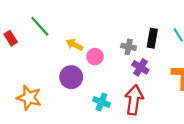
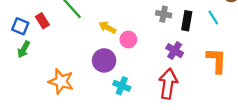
gray cross: (129, 47) -> (164, 14), moved
cyan cross: (101, 102) -> (122, 86), moved

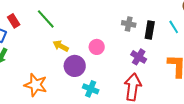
red rectangle: (42, 21) -> (14, 21), moved
yellow arrow: (107, 27) -> (61, 46), moved

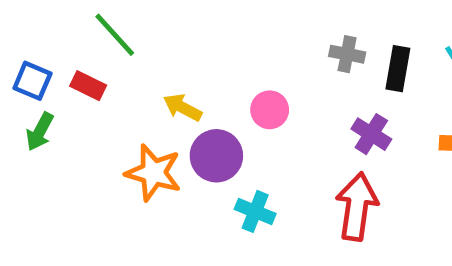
green line: (46, 19) -> (115, 35), moved
red rectangle: (14, 21) -> (88, 86), moved, turned -32
orange star: (36, 85) -> (153, 173), moved

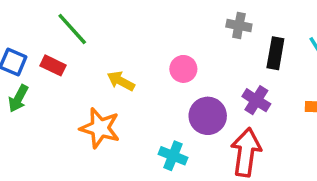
gray cross: (347, 54) -> (239, 25), moved
pink circle: (270, 110) -> (183, 69), moved
purple circle: (216, 156) -> (208, 116), moved

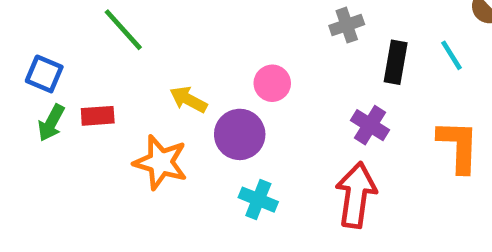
gray cross: (239, 25) -> (347, 25), turned -30
red rectangle: (53, 65) -> (98, 116), moved, turned -30
purple circle: (208, 116) -> (240, 134), moved

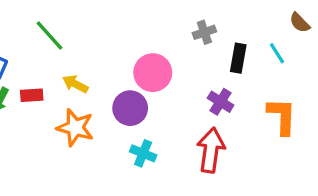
pink circle: (272, 83) -> (153, 73), size x1.5
yellow arrow: (188, 100) -> (75, 84), moved

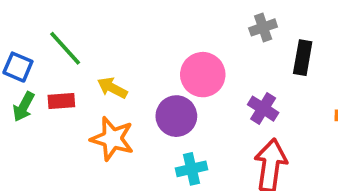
green line: (49, 36) -> (65, 48), moved
purple cross: (221, 102) -> (263, 109), moved
cyan cross: (143, 153) -> (191, 169), turned -35

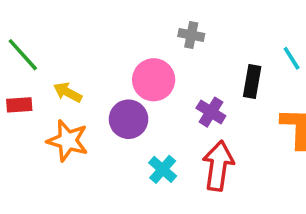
gray cross: (263, 27) -> (191, 35), moved, turned 30
black rectangle: (303, 58) -> (252, 82), moved
cyan cross: (191, 169) -> (163, 169), moved, turned -36

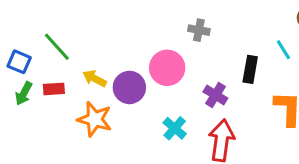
purple circle: (129, 119) -> (129, 87), moved
cyan cross: (163, 169) -> (175, 128), moved

